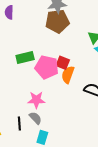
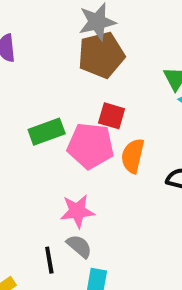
red square: (63, 63) -> (112, 116), moved

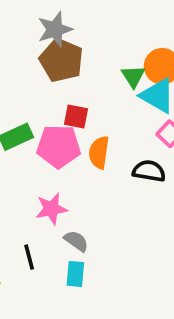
brown pentagon: (101, 55) -> (61, 60), turned -30
gray semicircle: (79, 246) -> (76, 241), moved

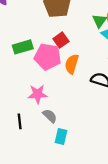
red square: (76, 117) -> (61, 40), turned 35
cyan rectangle: (75, 274) -> (61, 136), moved

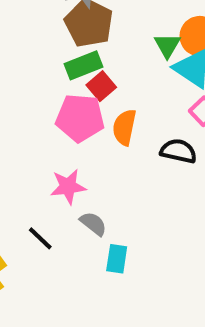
green rectangle: (23, 47) -> (84, 65), moved
black line: (20, 121) -> (40, 238), turned -35

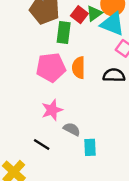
green triangle: (167, 45) -> (94, 13), turned 35
green rectangle: (84, 65) -> (64, 32), moved, turned -50
red square: (101, 86) -> (79, 15), moved

